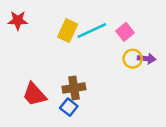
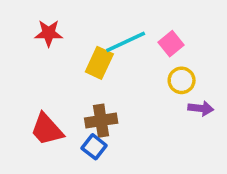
red star: (18, 20) -> (49, 33), moved
yellow rectangle: (68, 31) -> (99, 63), moved
purple arrow: (147, 59) -> (201, 108), moved

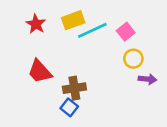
red star: (49, 33) -> (36, 24), turned 30
yellow rectangle: (99, 63) -> (73, 20), moved, turned 45
red trapezoid: (47, 129) -> (40, 71), moved

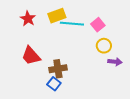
cyan line: (92, 30) -> (72, 24), turned 30

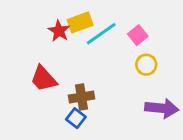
red star: (28, 19) -> (59, 31), moved
cyan line: (72, 24) -> (101, 34), turned -40
purple arrow: (115, 62) -> (162, 108), moved, size x1.6

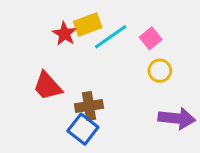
blue square: (76, 118) -> (83, 129), size x1.4

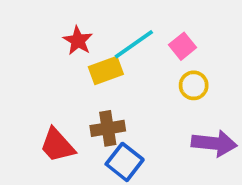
yellow rectangle: (88, 24) -> (106, 70), moved
red trapezoid: (48, 86) -> (57, 145), moved
blue square: (83, 129) -> (125, 162), moved

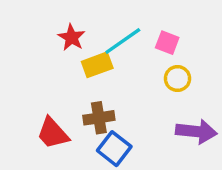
pink square: (182, 46) -> (167, 43), turned -30

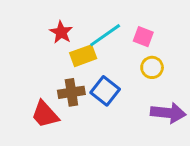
brown cross: (99, 118) -> (71, 92), moved
blue square: (114, 149) -> (105, 91), moved

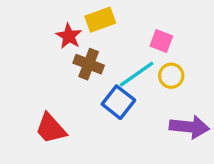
cyan line: (105, 35) -> (137, 74), moved
yellow rectangle: (83, 56) -> (100, 20), moved
brown cross: (71, 92) -> (89, 64), moved, turned 30

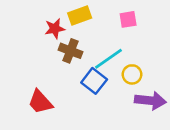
red star: (69, 36) -> (55, 29), turned 30
pink square: (161, 41) -> (128, 19), moved, turned -30
yellow circle: (171, 76) -> (132, 74), moved

